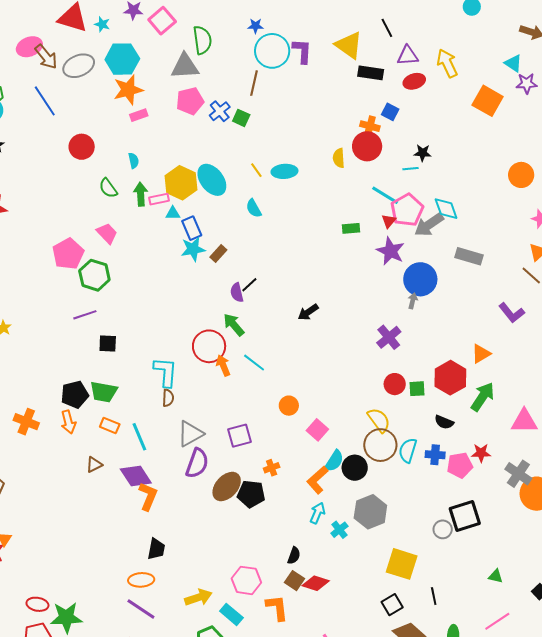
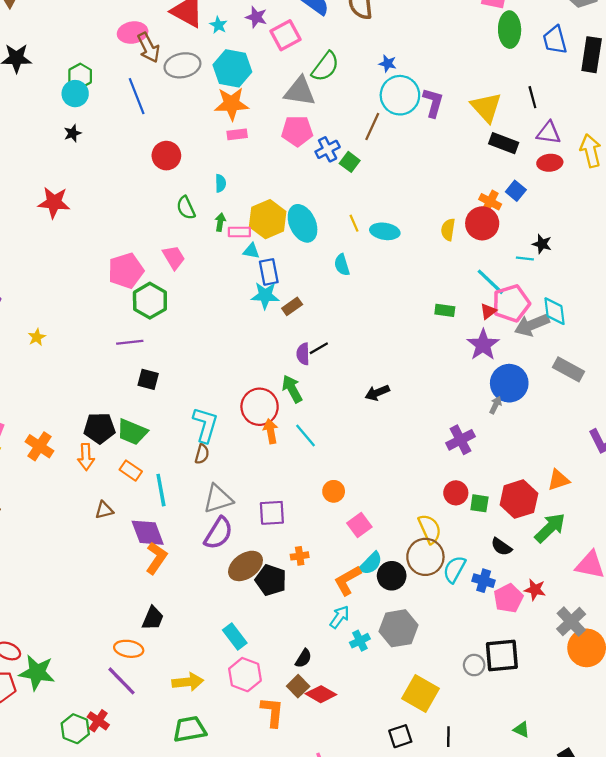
green semicircle: (202, 40) -> (325, 67), turned 32
green arrow: (141, 194) -> (220, 222), size x0.7
pink pentagon: (460, 465) -> (508, 598), turned -30
cyan rectangle: (231, 614) -> (235, 636), moved

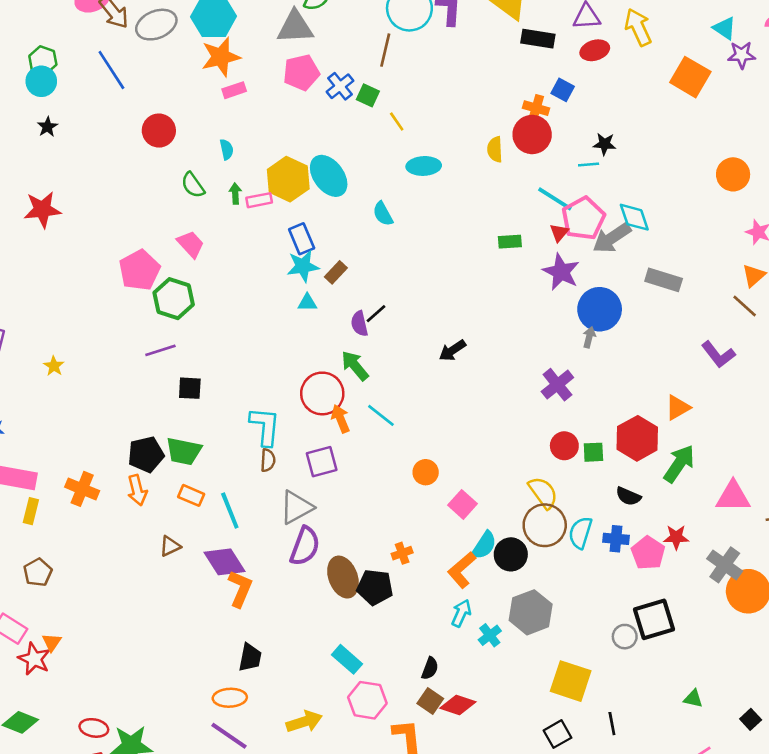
yellow line: (354, 223) -> (397, 121), moved
cyan triangle: (251, 251) -> (307, 303), moved
purple square: (272, 513) -> (322, 462), moved
brown ellipse: (245, 566) -> (343, 577), turned -64

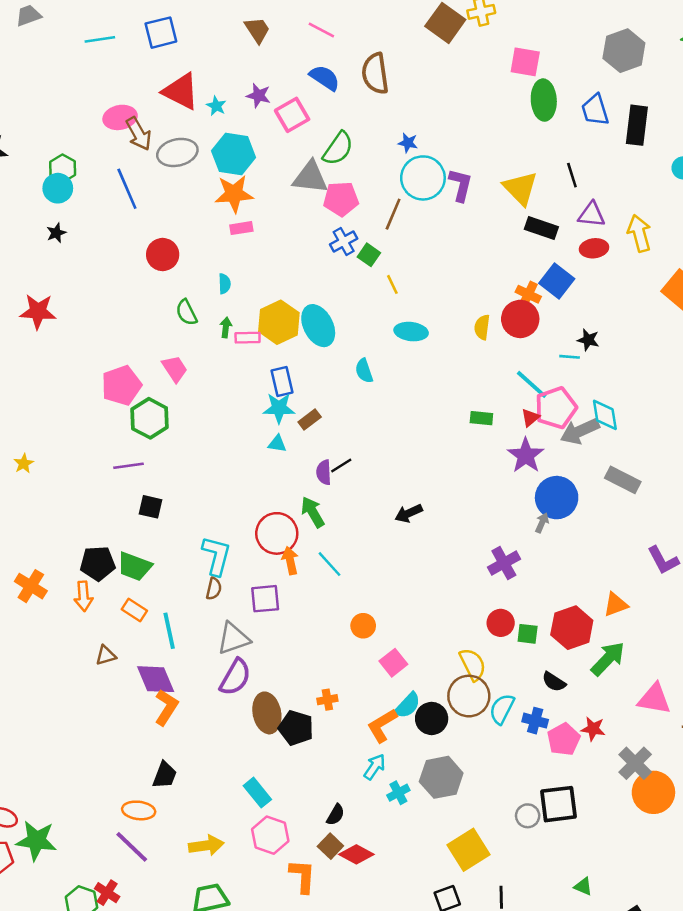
pink pentagon: (301, 72) -> (341, 199), moved
blue square: (563, 90) -> (557, 281), size x1.5
yellow square: (571, 681) -> (468, 850), turned 30

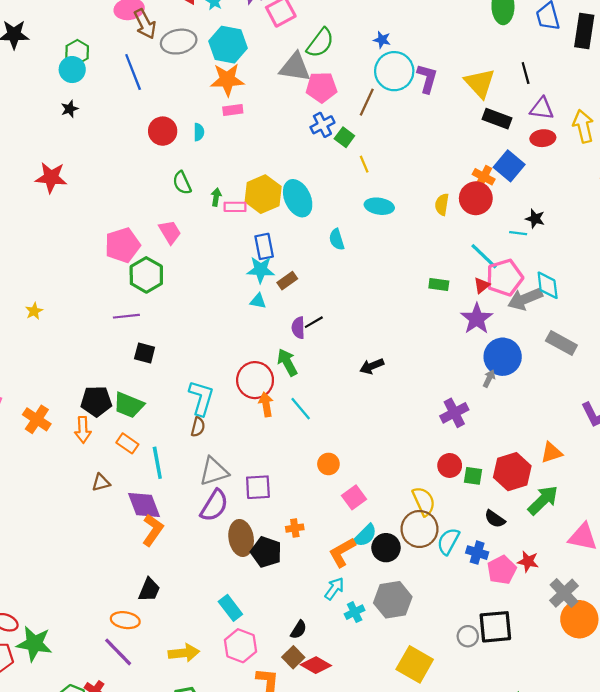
cyan semicircle: (225, 284) -> (199, 132), moved
purple square: (265, 599) -> (258, 487), moved
yellow square: (468, 850) -> (415, 664), turned -30

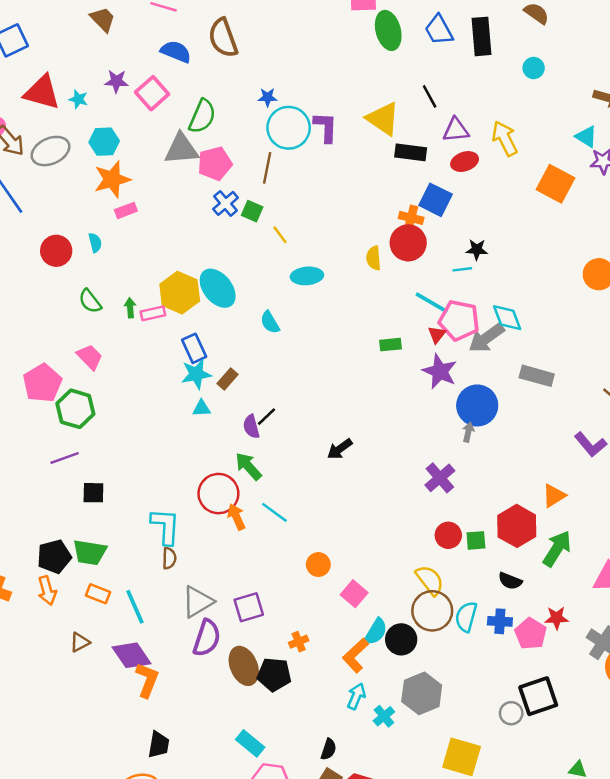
cyan hexagon: (228, 45) -> (104, 142), size x0.7
pink pentagon: (505, 278) -> (459, 320), turned -30

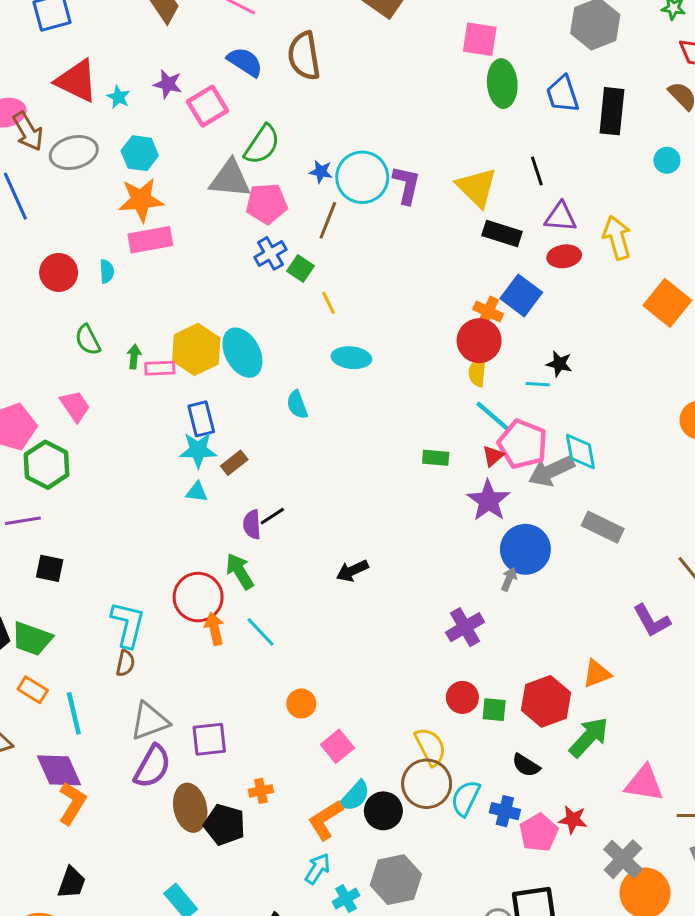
blue star: (268, 97) -> (321, 172), moved
pink rectangle: (126, 210) -> (150, 240), size x1.6
yellow semicircle: (374, 258) -> (477, 372), moved

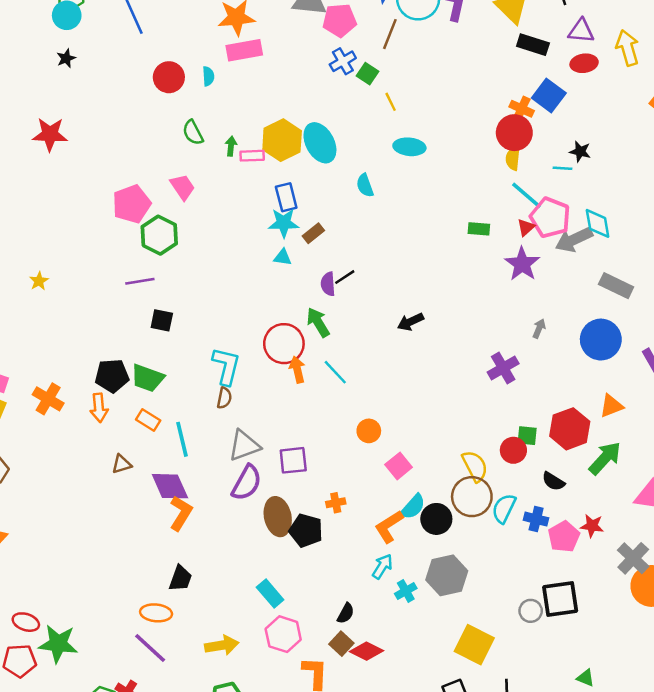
blue circle: (525, 549) -> (601, 340), moved
red circle: (462, 697) -> (513, 450), moved

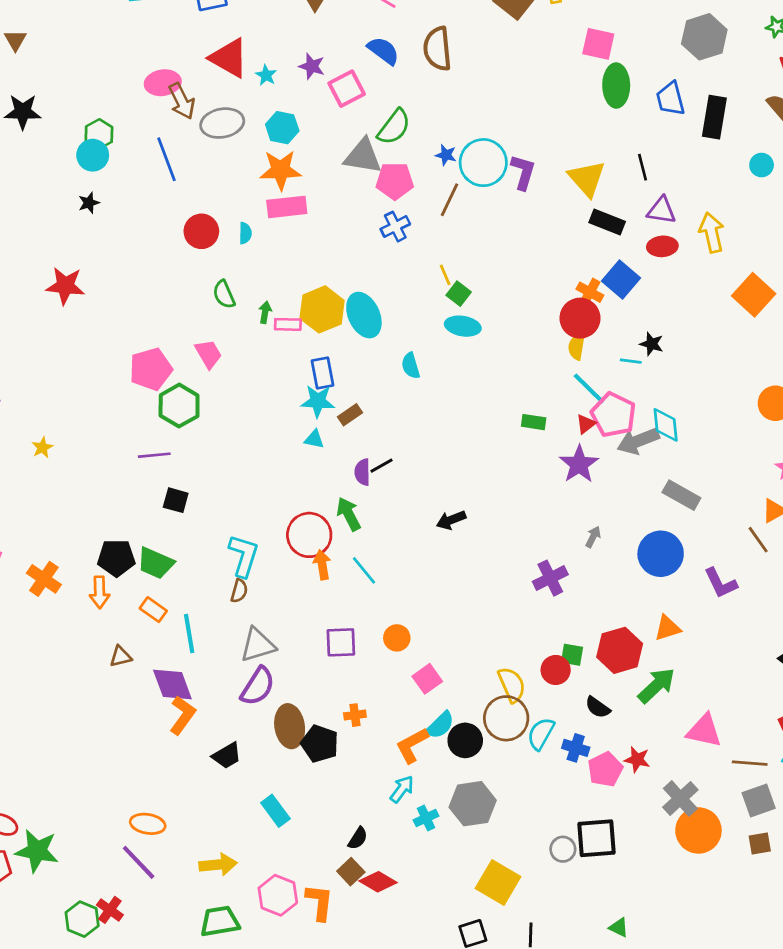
green square: (367, 74) -> (459, 294), moved
purple square: (293, 460) -> (341, 642), moved
black trapezoid: (180, 578) -> (227, 756), moved, turned 36
pink hexagon: (283, 634) -> (278, 895), moved

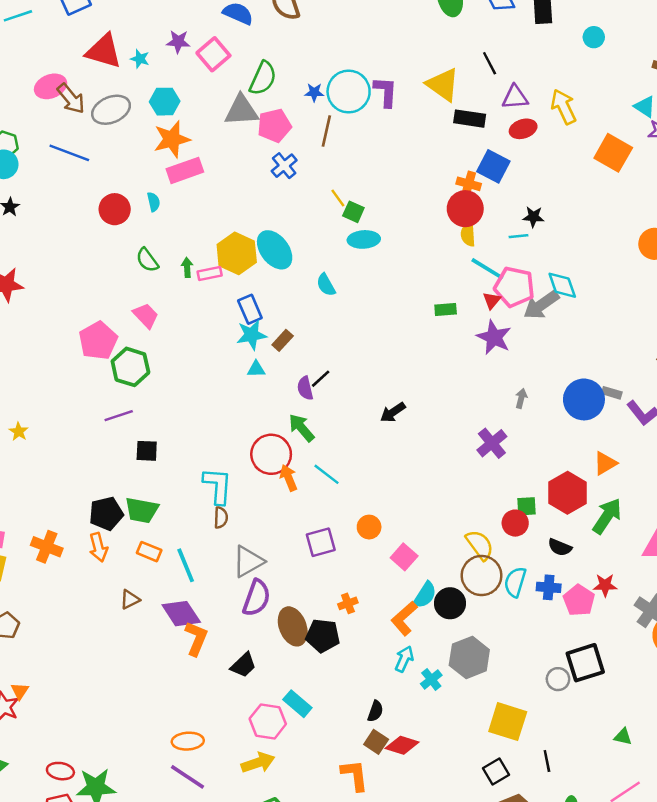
blue line: (166, 159) -> (69, 153), turned -36
gray rectangle: (681, 495) -> (612, 393), moved, size x0.6
pink hexagon: (278, 895) -> (268, 721), moved

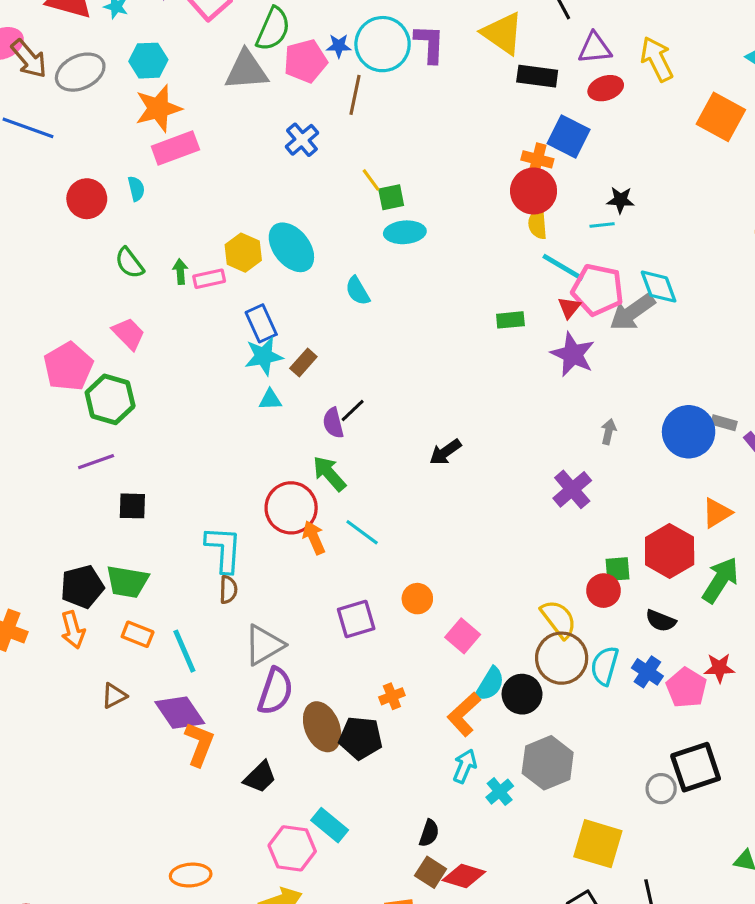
pink pentagon: (274, 126) -> (305, 61), moved
green square: (353, 212) -> (391, 197), turned -35
yellow hexagon: (237, 253) -> (243, 253), size x0.7
blue cross: (549, 587) -> (647, 672), turned 30

